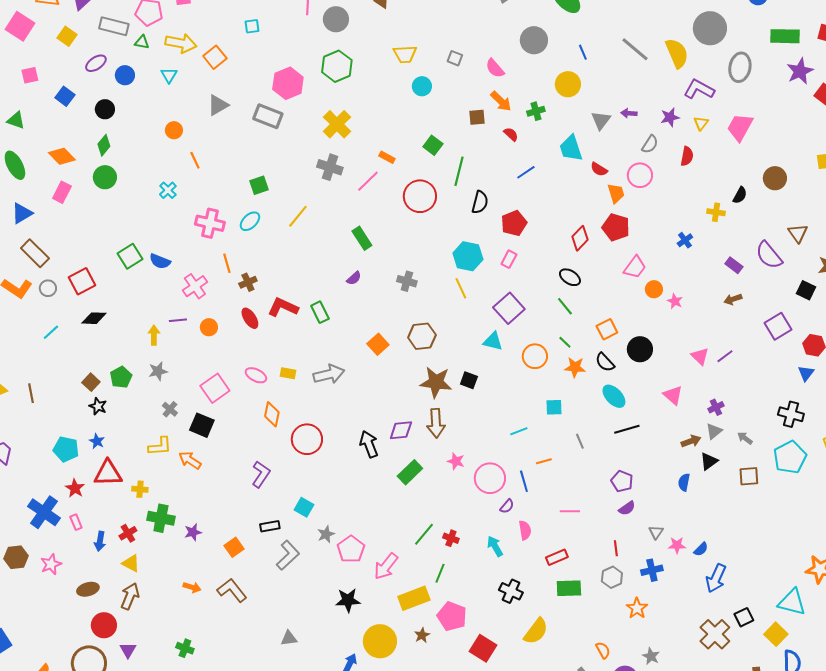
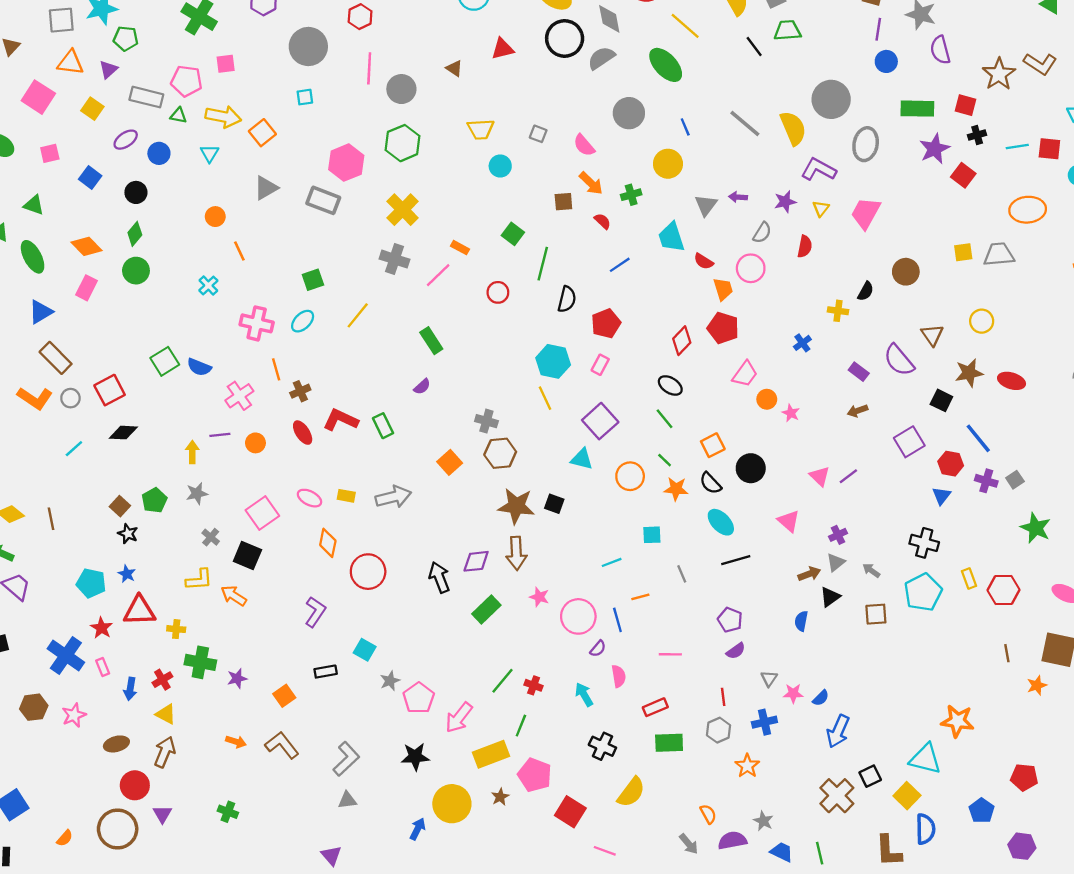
red circle: (420, 196) -> (498, 292), size x0.6
gray cross: (407, 281) -> (486, 421), moved
gray L-shape: (288, 555) -> (346, 759), moved

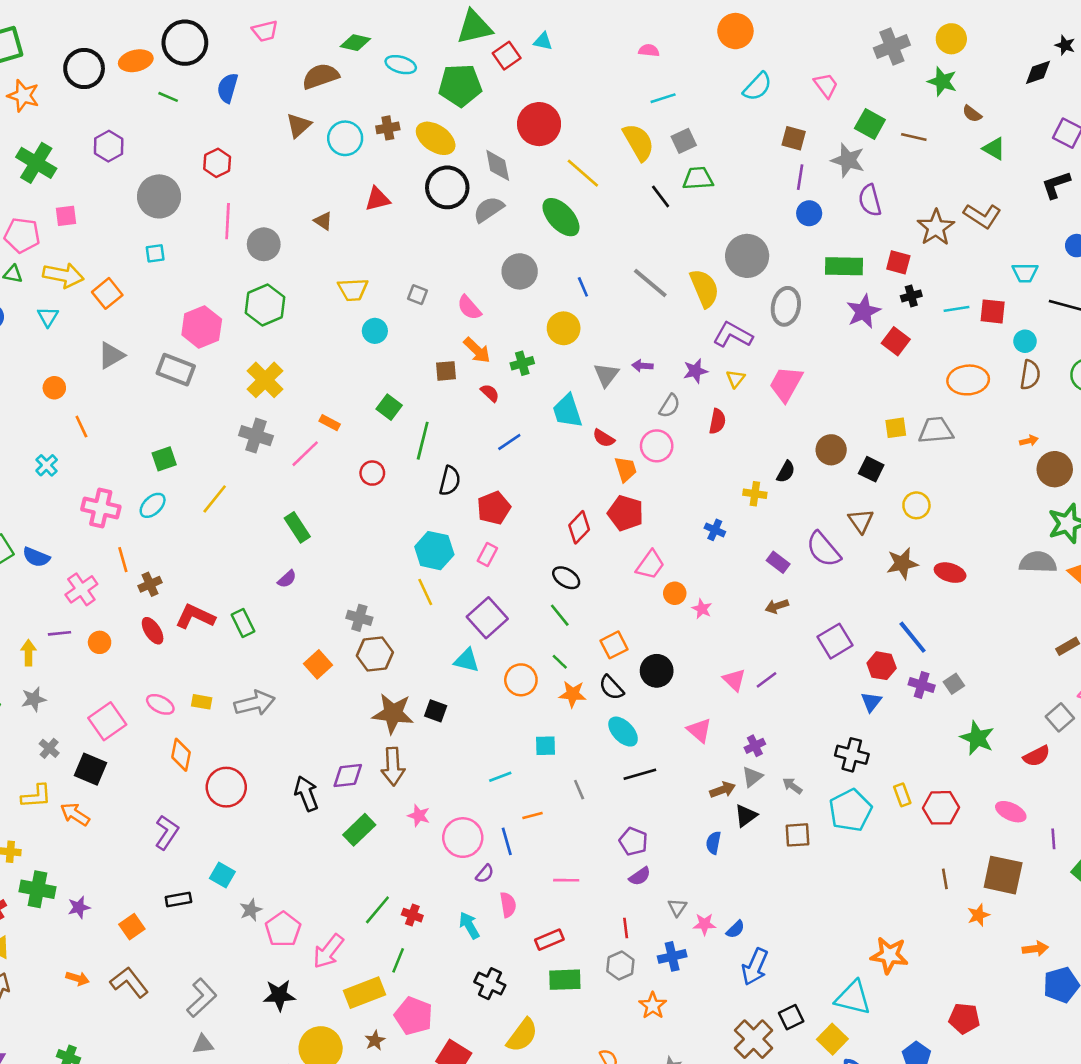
blue cross: (802, 343) -> (715, 530), turned -30
black square: (941, 400) -> (871, 469), moved

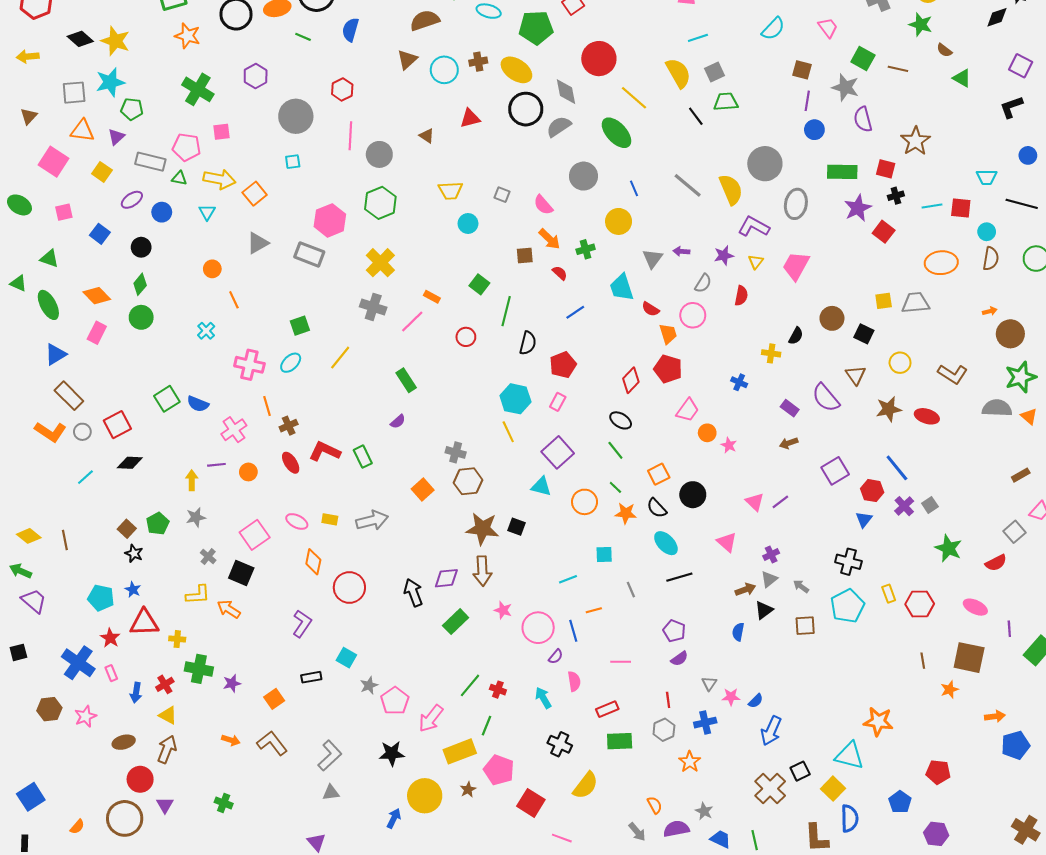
brown L-shape: (982, 216) -> (953, 374), moved
purple cross: (922, 685) -> (904, 506), turned 30

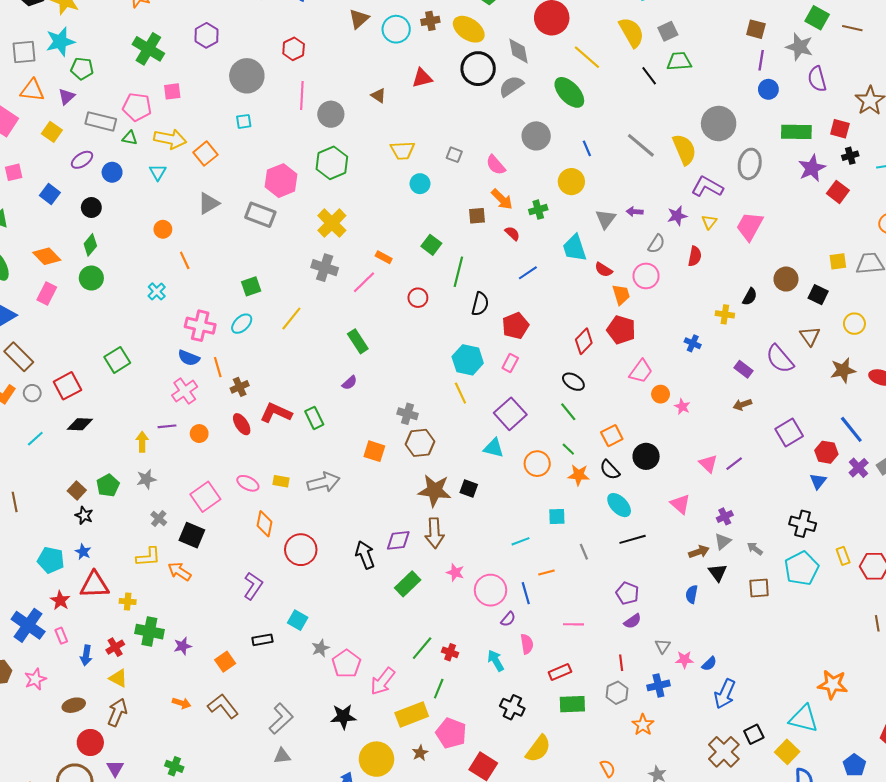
blue semicircle: (198, 404) -> (189, 358), moved
orange square: (423, 490) -> (374, 451), turned -30
black triangle: (764, 610) -> (718, 572), turned -30

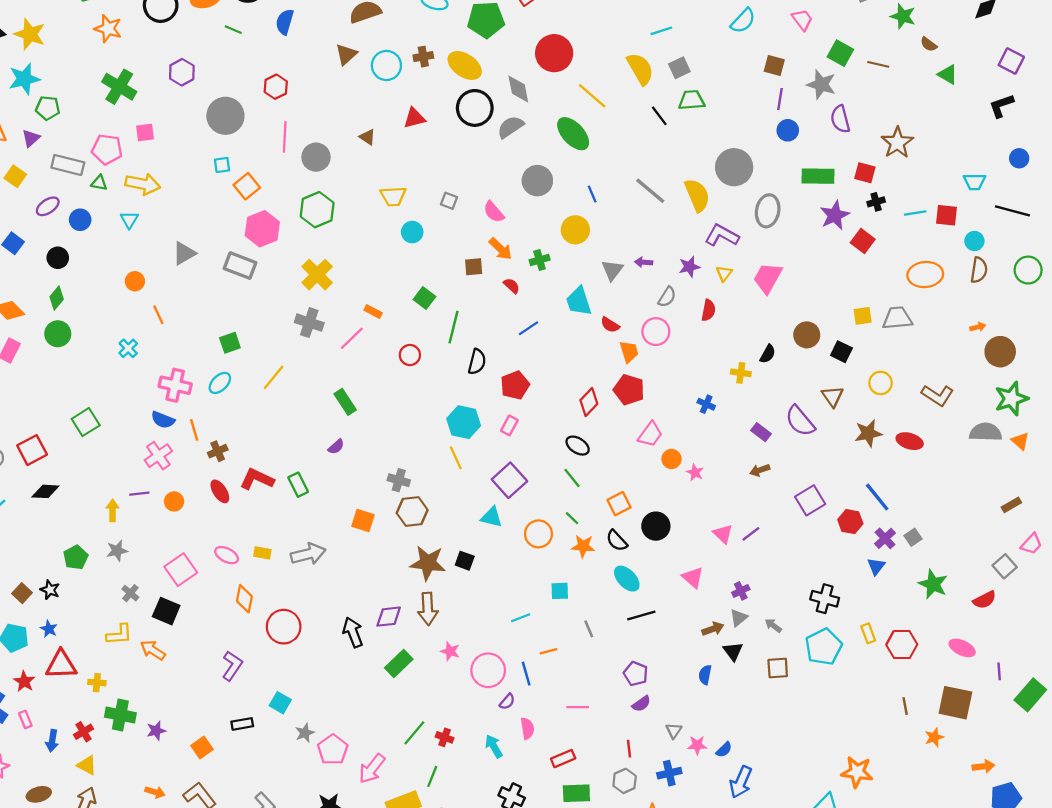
orange square: (205, 154) -> (247, 186), moved
blue triangle: (818, 481) -> (876, 566), moved
brown square: (77, 491) -> (22, 593), moved

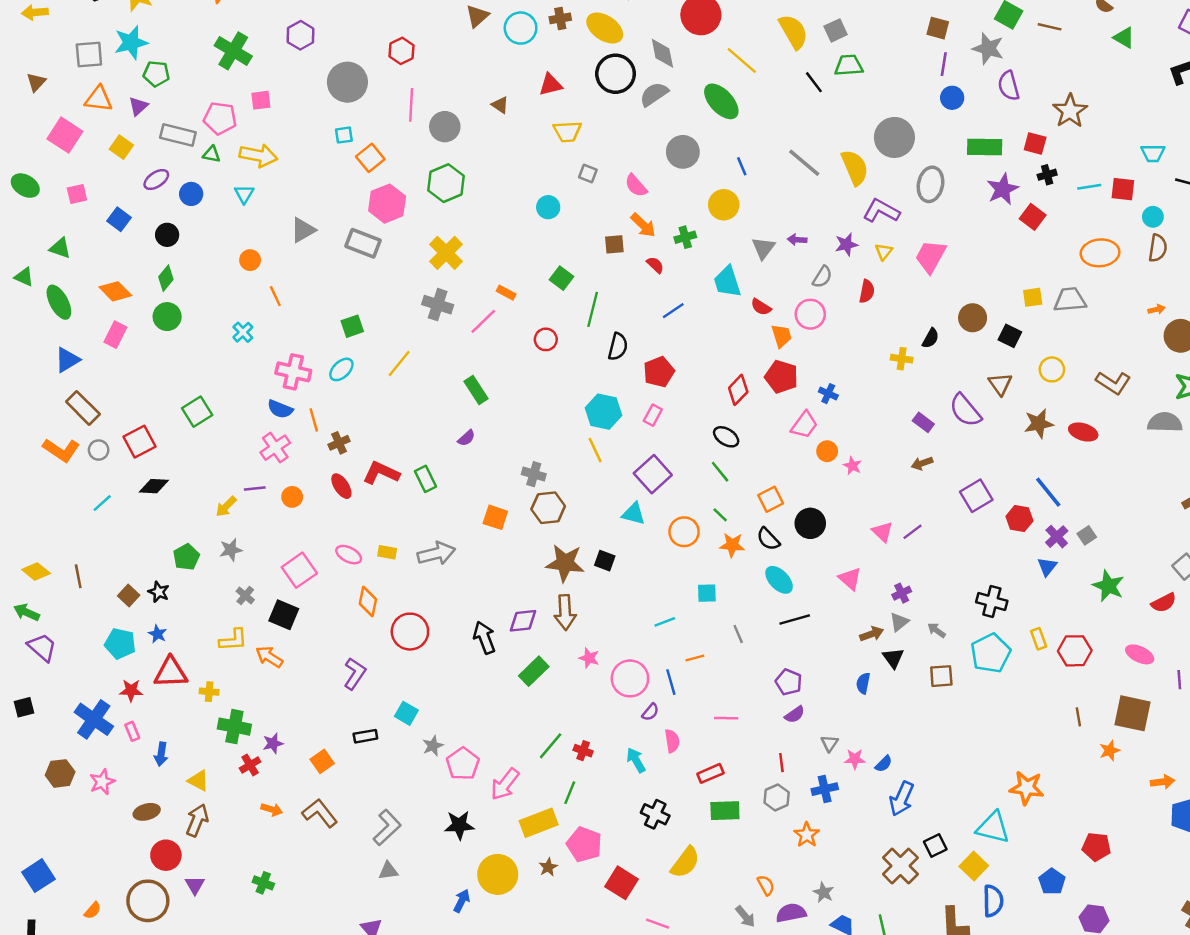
yellow trapezoid: (393, 196) -> (567, 131), moved
blue cross: (706, 404) -> (828, 394), moved
yellow arrow: (113, 510) -> (226, 507), turned -135
red star: (24, 681) -> (131, 690), turned -30
red cross: (83, 732) -> (250, 765), moved

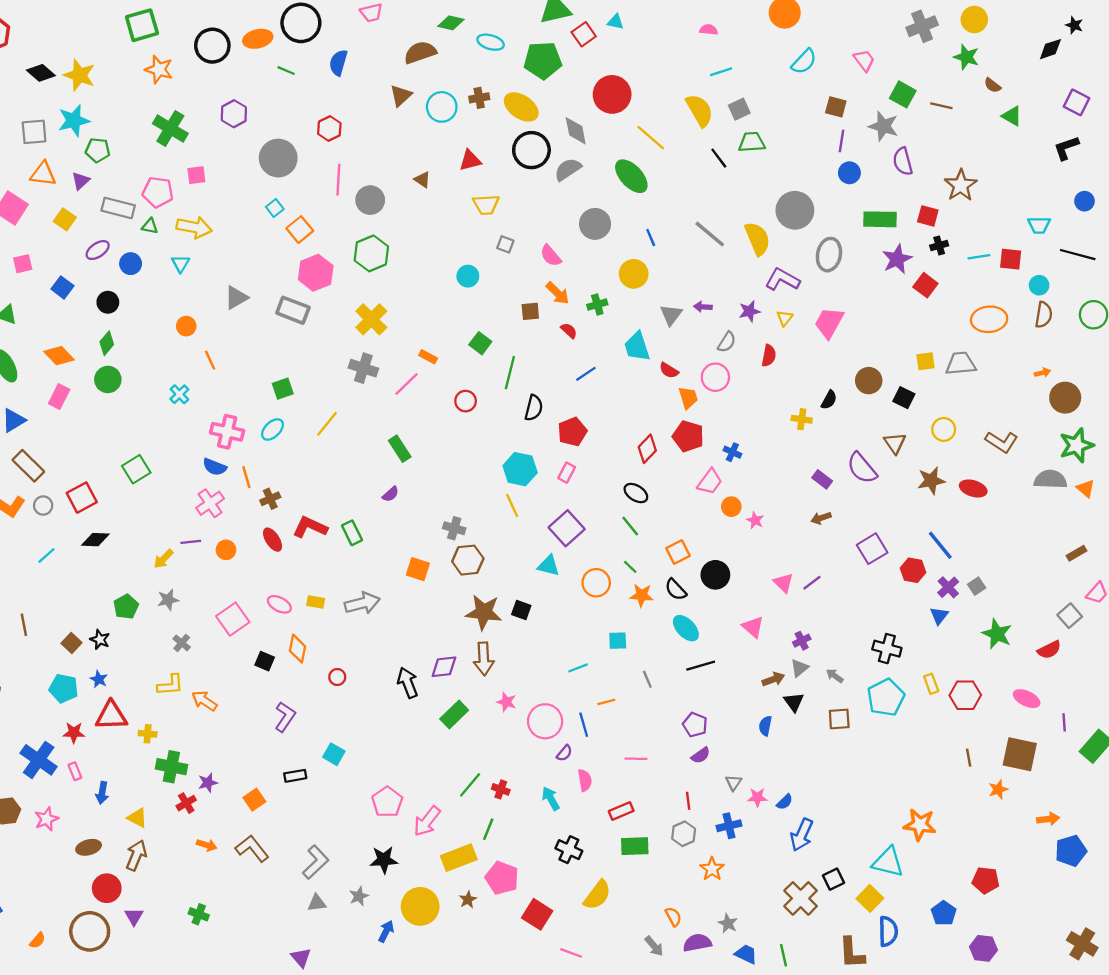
cyan square: (344, 135) -> (275, 208), turned -30
black square: (284, 615) -> (265, 661), moved, size x0.7
red circle: (410, 632) -> (337, 677), size x0.5
gray star: (433, 746) -> (359, 896), moved

